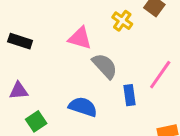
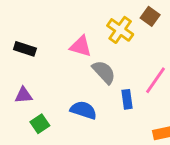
yellow cross: (122, 21) -> (120, 30), size x1.4

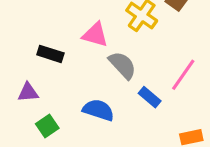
black rectangle: (25, 49) -> (50, 54), moved
blue rectangle: (127, 99) -> (150, 97), turned -42

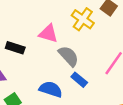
blue rectangle: (150, 97) -> (79, 80), moved

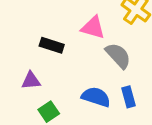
blue rectangle: (79, 80) -> (128, 97), moved, turned 35

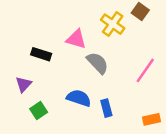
purple triangle: (31, 81) -> (24, 84), turned -42
blue rectangle: (128, 97) -> (106, 108), moved

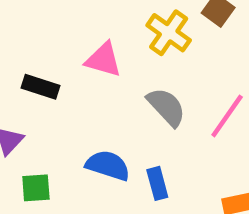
gray semicircle: (98, 63) -> (166, 107), moved
green square: (39, 111) -> (36, 188), turned 30

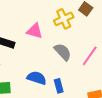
yellow cross: (169, 33) -> (64, 19), turned 30

